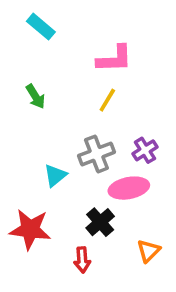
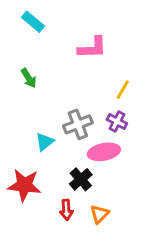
yellow line: (107, 100) -> (123, 90), moved
purple cross: (145, 150) -> (117, 122), turned -30
orange triangle: (149, 251) -> (100, 214), moved

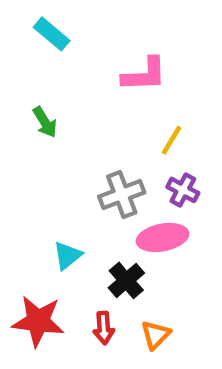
yellow line: (123, 90) -> (172, 140), moved
cyan triangle: (45, 142) -> (67, 256), moved
red star: (24, 185) -> (38, 321), moved

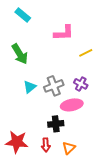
green arrow: (45, 122) -> (20, 54), size x1.5
yellow line: (172, 140) -> (86, 53), moved, turned 32
cyan triangle: (67, 256) -> (30, 87), moved
black cross: (126, 280) -> (56, 124), turned 35

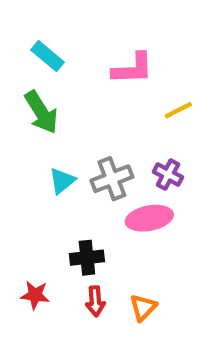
cyan rectangle: (23, 15) -> (47, 56), moved
black cross: (56, 124) -> (87, 258), moved
red star: (17, 142) -> (35, 295), size x0.6

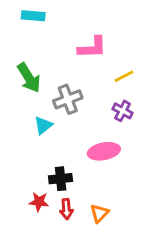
cyan rectangle: (47, 56) -> (33, 16), moved, turned -35
purple cross: (168, 175) -> (123, 111), moved
gray cross: (112, 179) -> (68, 99), moved
red star: (35, 295) -> (39, 202), moved

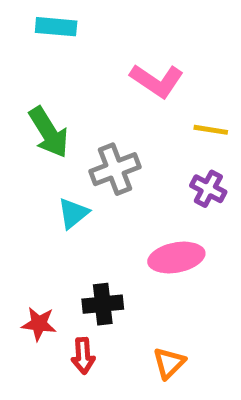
pink L-shape: (92, 47) -> (157, 81), turned 36
yellow line: (124, 76) -> (211, 130), turned 36
red star: (39, 202) -> (39, 324), moved
red arrow: (66, 209) -> (83, 356), moved

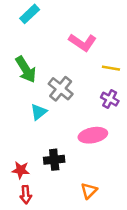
cyan rectangle: (56, 27) -> (30, 14), turned -48
gray cross: (115, 169) -> (61, 89), turned -30
red arrow: (83, 356) -> (26, 195), moved

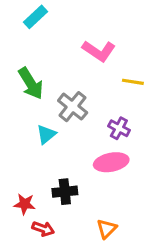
purple cross: (110, 99) -> (119, 128), moved
red arrow: (26, 195) -> (43, 229), moved, turned -66

